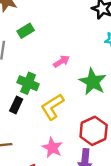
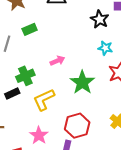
green cross: (28, 83) -> (25, 76), turned 36
black rectangle: (16, 105) -> (12, 94), turned 32

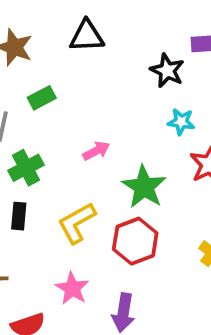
green cross: (25, 76) -> (26, 168), moved
black rectangle: (12, 94) -> (19, 216), turned -56
red hexagon: (77, 126) -> (135, 241), moved

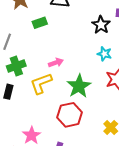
green rectangle: (42, 98) -> (40, 23), moved
yellow L-shape: (77, 223) -> (41, 83), moved

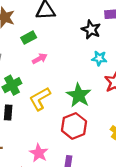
pink arrow: (56, 63) -> (40, 59), moved

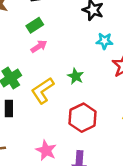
green rectangle: (29, 38) -> (35, 25), moved
green star: (79, 95) -> (76, 76), moved, size x0.6

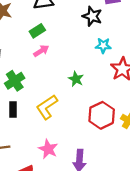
yellow L-shape: (43, 91) -> (47, 107), moved
red hexagon: (83, 118) -> (102, 115), moved

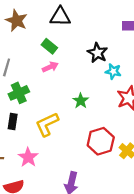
black star: (92, 16) -> (97, 53), moved
green rectangle: (37, 31) -> (49, 46), turned 63
pink star: (48, 149) -> (28, 157), moved

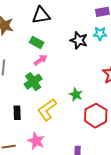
cyan star: (113, 71) -> (100, 34), moved
green cross: (19, 93) -> (33, 82), moved
green star: (81, 101) -> (76, 95), moved

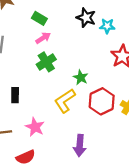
cyan star: (100, 34) -> (107, 26), moved
green cross: (33, 82) -> (46, 62), moved
yellow L-shape: (47, 110) -> (65, 101), moved

